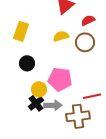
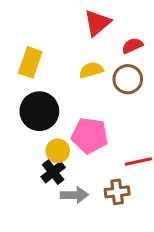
black circle: (27, 63) -> (39, 111), size x1.6
gray arrow: (53, 105) -> (74, 195), moved
brown cross: (78, 116) -> (117, 192), size x0.7

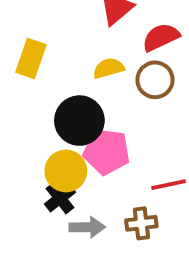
red semicircle: (132, 46) -> (161, 37), size x1.4
black circle: (39, 111) -> (79, 121), moved
yellow circle: (58, 151) -> (66, 171), size x1.4

